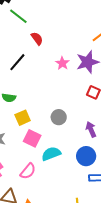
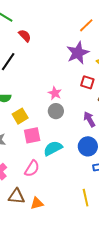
pink star: (62, 63) -> (55, 93), moved
pink square: (32, 138) -> (32, 135), turned -30

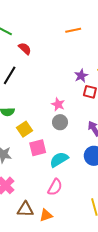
orange line: (86, 25) -> (73, 30), moved, turned 35
purple star: (78, 53) -> (81, 76), moved, size x0.6
pink semicircle: (32, 168) -> (55, 187), moved

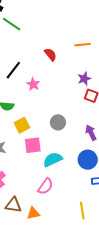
orange line: (73, 30) -> (82, 45), moved
red semicircle: (25, 49) -> (50, 54), moved
pink star: (58, 104) -> (33, 84), moved

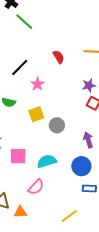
yellow square: (22, 125) -> (36, 114), moved
pink square: (33, 145) -> (18, 156), moved
yellow line: (82, 211) -> (69, 216), turned 54

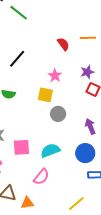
red semicircle: (59, 57) -> (63, 44), moved
pink star: (38, 84) -> (55, 76), moved
yellow square: (36, 114) -> (45, 95), moved, turned 35

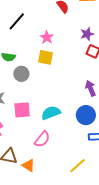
pink star: (55, 76) -> (47, 37), moved
gray circle: (58, 114) -> (21, 74), moved
orange triangle: (27, 203) -> (28, 165), turned 40

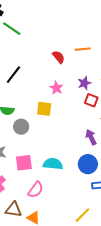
pink star: (47, 37) -> (56, 88), moved
cyan semicircle: (51, 113) -> (53, 164), turned 30
pink semicircle: (42, 139) -> (36, 190), moved

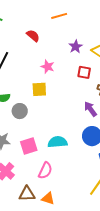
orange line: (83, 49) -> (59, 16), moved
red semicircle: (59, 57) -> (33, 36), moved
purple star: (84, 83) -> (76, 47), moved

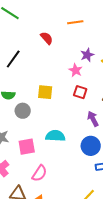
pink star: (48, 67) -> (76, 70), moved
red square: (84, 72) -> (80, 92), moved
cyan semicircle: (58, 142) -> (55, 136), moved

